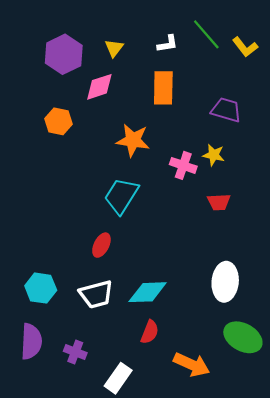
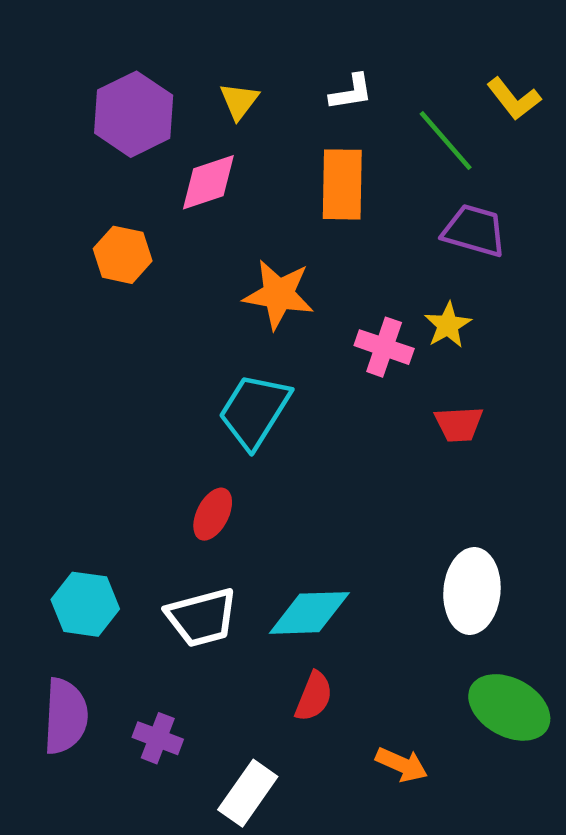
green line: (206, 34) -> (446, 141), moved
yellow star: (214, 155) -> (448, 325), turned 30
orange arrow: (192, 365) -> (402, 765), size x0.7

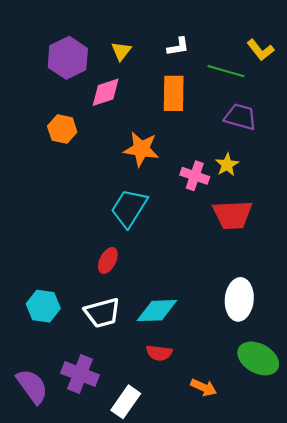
green line: (446, 141) -> (226, 71), turned -33
red trapezoid: (459, 424) -> (233, 215), size x1.6
red semicircle: (314, 696) -> (159, 353), turned 75
purple semicircle: (65, 716) -> (32, 386), moved, turned -39
purple cross: (158, 738) -> (80, 374), size x1.5

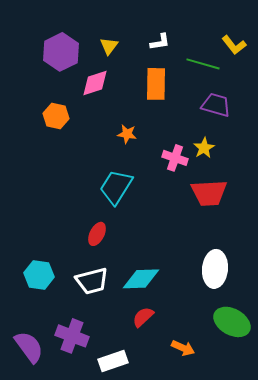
orange star: (141, 149) -> (127, 134), size x0.6
red semicircle: (159, 353) -> (143, 317), turned 130
white rectangle: (126, 402) -> (113, 361), turned 36

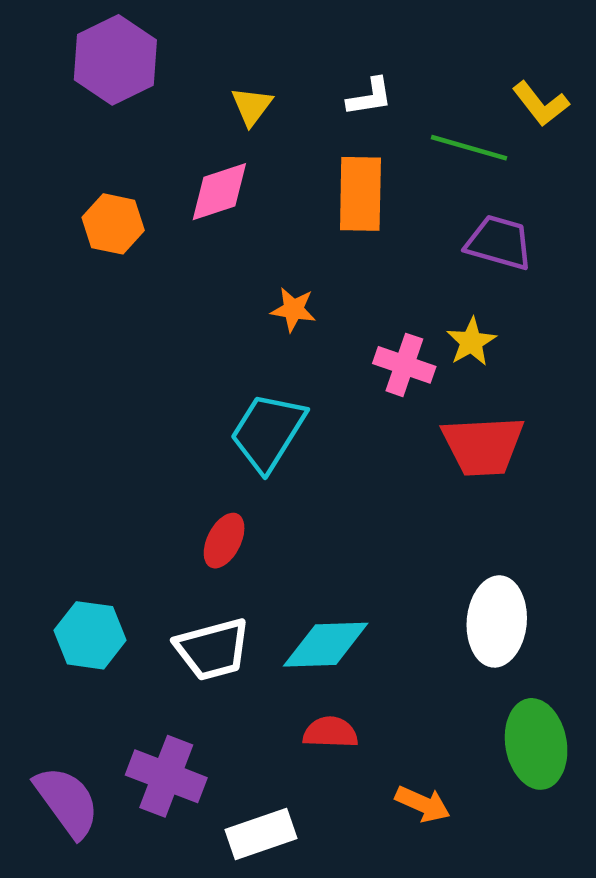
purple hexagon: (61, 52) -> (115, 60), moved
orange hexagon: (56, 116) -> (113, 224), moved
red semicircle: (143, 317) -> (330, 732), turned 45
green ellipse: (232, 322) -> (536, 744), turned 51

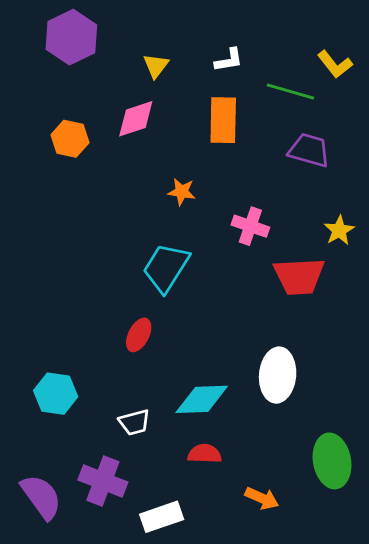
yellow star: (471, 342) -> (339, 230), moved
white ellipse: (497, 621) -> (278, 375), moved
white trapezoid: (212, 649) -> (134, 422), moved, size x0.7

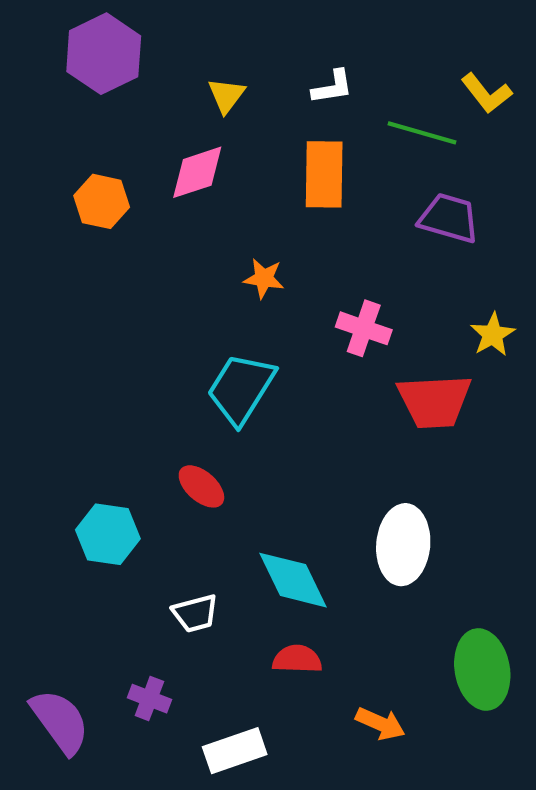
red ellipse: (139, 335) -> (201, 486), turned -76
cyan hexagon: (56, 394) -> (108, 534), moved
cyan diamond: (202, 399) -> (293, 580), turned 66
purple cross: (103, 481) -> (149, 699), size x0.6

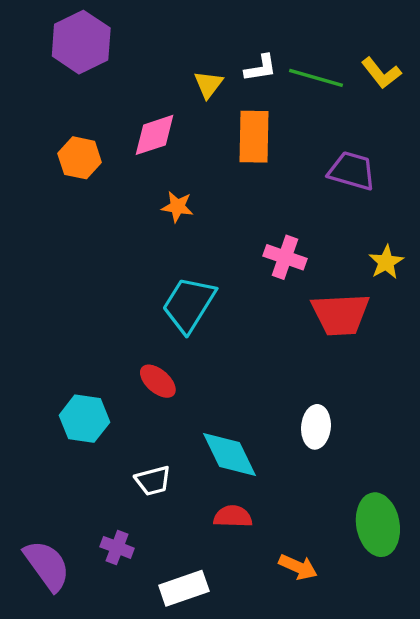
yellow triangle: (226, 95) -> (208, 84), moved
green line: (422, 133) -> (316, 78), moved
orange star: (264, 278) -> (177, 207), moved
white ellipse: (403, 545) -> (316, 427), size x0.7

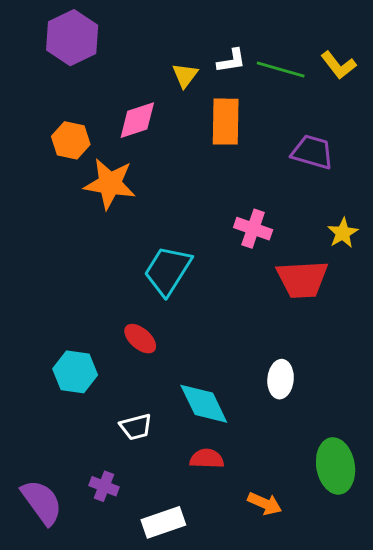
orange star: (177, 207) -> (110, 184), moved, size x1.8

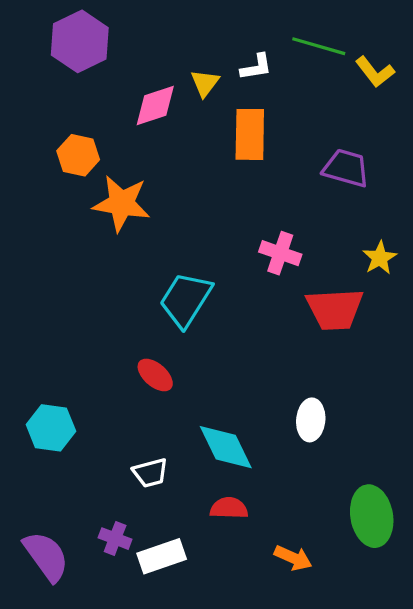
green line: (281, 69) -> (319, 46), moved
pink diamond: (137, 120) -> (155, 106), moved
cyan hexagon: (75, 372) -> (51, 428), moved
white rectangle: (163, 522) -> (162, 556), moved

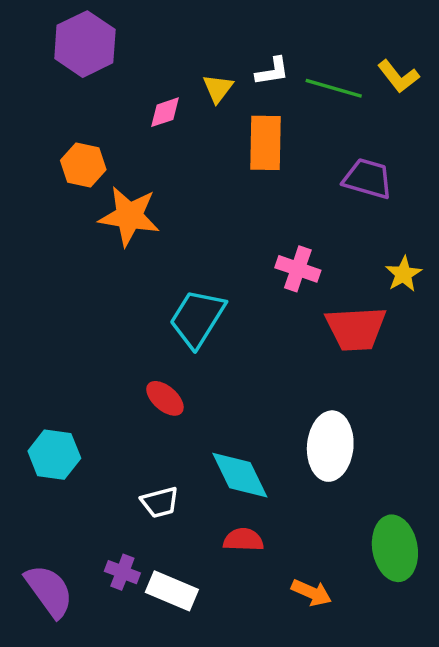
green line: (319, 46) -> (334, 88), moved
pink diamond: (155, 106) -> (165, 112), size x0.7
white ellipse: (311, 420) -> (330, 446), size x1.5
white rectangle: (162, 556) -> (172, 591), turned 42

